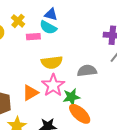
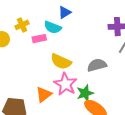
blue triangle: (51, 14) -> (65, 12), moved, turned -40
yellow cross: (18, 21) -> (22, 25), turned 32
yellow semicircle: (52, 62) -> (61, 61), turned 40

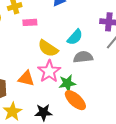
cyan semicircle: (53, 27) -> (75, 37), moved, turned -78
orange triangle: (44, 94) -> (26, 78), turned 42

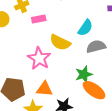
pink star: (49, 71) -> (39, 58), moved
orange triangle: (26, 78) -> (44, 89), moved

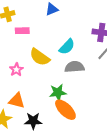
pink star: (39, 58) -> (16, 70), size x0.6

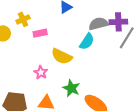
gray semicircle: (74, 67) -> (98, 24), moved
green star: (58, 92) -> (71, 88), moved, turned -30

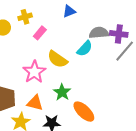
pink rectangle: (40, 33) -> (40, 33), turned -48
pink star: (41, 72) -> (34, 72), size x1.6

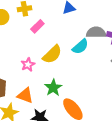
yellow semicircle: (57, 59) -> (52, 54), turned -85
pink star: (34, 72) -> (28, 65), size x0.6

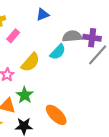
green star: (53, 88) -> (25, 95), moved

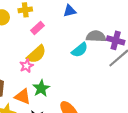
yellow semicircle: (30, 62) -> (36, 54), moved

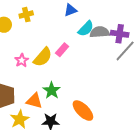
pink rectangle: (38, 28) -> (62, 50), moved
cyan semicircle: (80, 50) -> (86, 29), moved
pink star: (27, 66) -> (22, 60), moved

